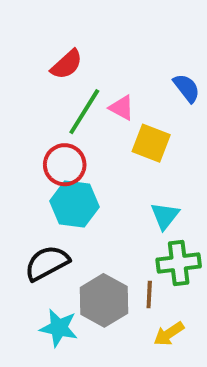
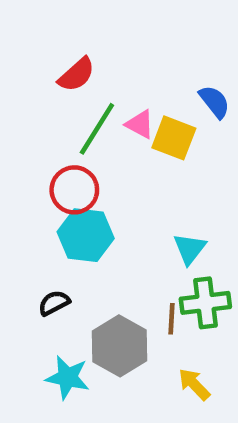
yellow square: (151, 143) -> (174, 138), moved
black semicircle: (47, 263) -> (54, 303), size x0.6
brown line: (149, 294) -> (172, 319), moved
yellow arrow: (169, 334) -> (194, 384), turned 80

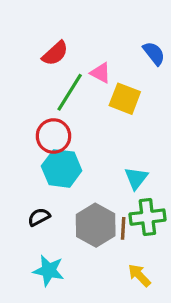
blue semicircle: (214, 102) -> (154, 53), moved
pink triangle: (140, 124) -> (100, 73), moved
gray hexagon: (120, 346) -> (96, 225), moved

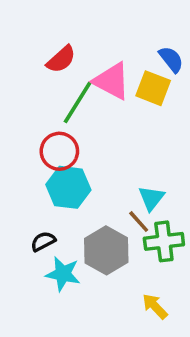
pink triangle: (100, 73) -> (112, 81), size x1.6
yellow square: (125, 99) -> (153, 88), moved
brown line: (123, 228) -> (139, 222), moved, turned -45
cyan star: (49, 271) -> (63, 274), moved

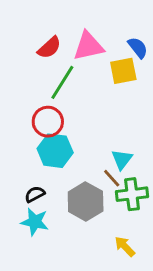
pink triangle: (112, 81) -> (88, 46), moved, turned -40
yellow square: (153, 88) -> (123, 71), turned -32
cyan star: (63, 274) -> (35, 222), moved

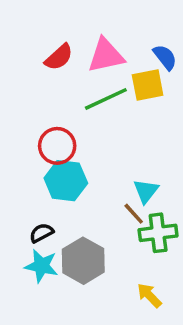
green line: (62, 82) -> (106, 99), moved, turned 33
gray hexagon: (86, 201) -> (83, 261), moved

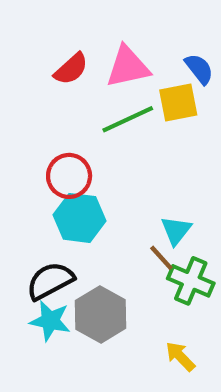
black semicircle: (41, 233) -> (50, 281), size x1.6
green cross: (158, 233) -> (191, 281), turned 30

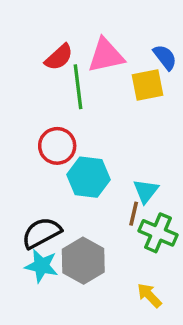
green line: (128, 119) -> (78, 87), moved, turned -72
cyan hexagon: (80, 218) -> (88, 177), moved
brown line: (161, 258) -> (134, 214), turned 55

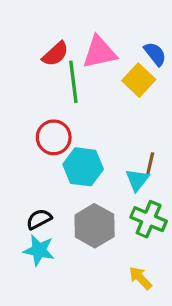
yellow square: (148, 85) -> (139, 80), turned -36
brown line: (134, 214) -> (150, 164), moved
black semicircle: (41, 233) -> (39, 219), size x0.7
gray hexagon: (83, 261) -> (95, 226), moved

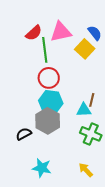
red circle: (54, 137) -> (49, 78), moved
cyan triangle: (137, 180) -> (84, 110), turned 49
gray hexagon: (95, 226) -> (48, 121), moved
cyan star: (39, 250) -> (42, 168), moved

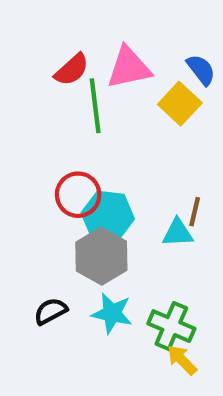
red circle: (49, 78) -> (78, 195), moved
black semicircle: (24, 134) -> (51, 311), moved
green cross: (91, 134) -> (171, 326), moved
cyan star: (42, 168) -> (112, 313), moved

